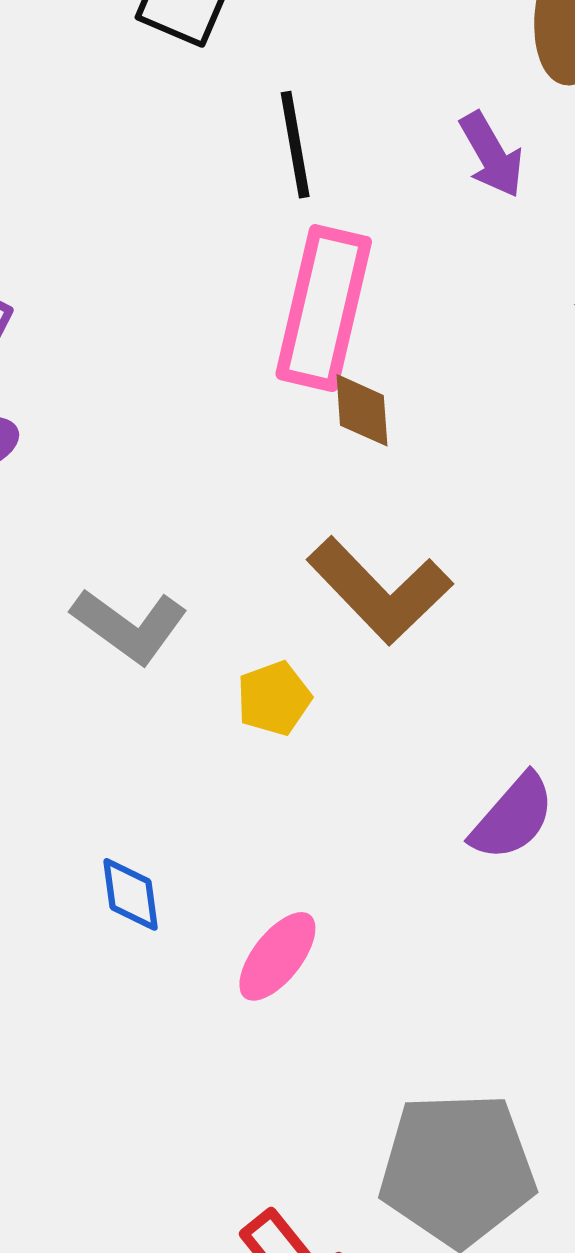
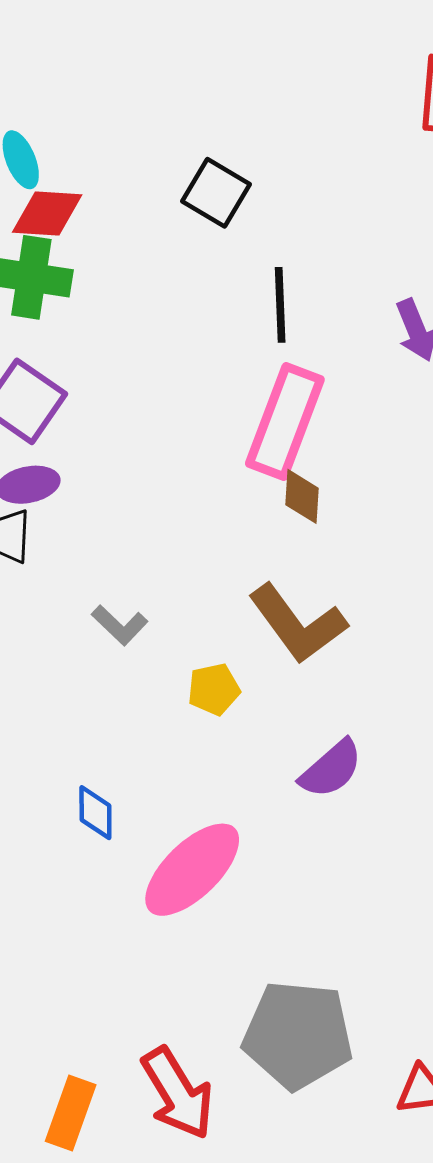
gray L-shape: (129, 626) -> (120, 625), size x0.7
purple semicircle: (513, 817) -> (331, 769), moved
pink ellipse: (277, 956) -> (192, 870), size x1.6

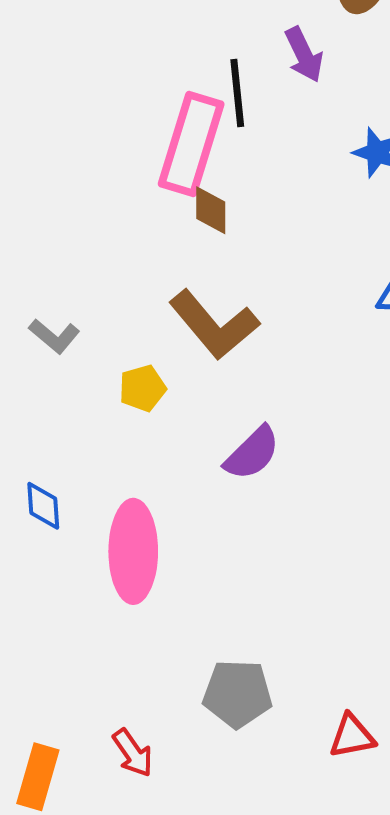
black line: (280, 305) -> (237, 93), moved
pink ellipse: (192, 870) -> (133, 551), turned -42
gray pentagon: (298, 1035) -> (237, 694), size x0.7
red arrow: (178, 1093) -> (133, 753), size x0.6

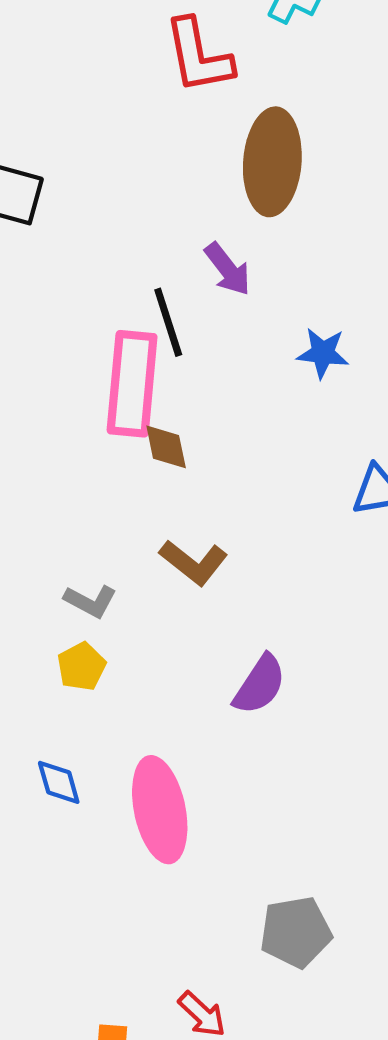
brown L-shape: (214, 325) -> (194, 562), size x0.7
gray L-shape: (54, 336) -> (91, 601), moved
yellow pentagon: (142, 388) -> (81, 666), moved

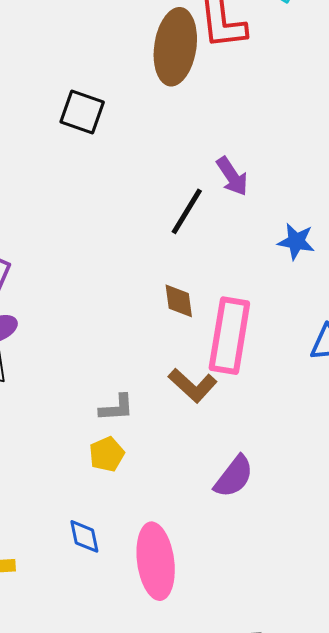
brown ellipse: (272, 162) -> (175, 47), moved
black line: (168, 322) -> (187, 211), turned 45
pink rectangle: (132, 384) -> (229, 336), moved
gray L-shape: (91, 601) -> (117, 408), turned -36

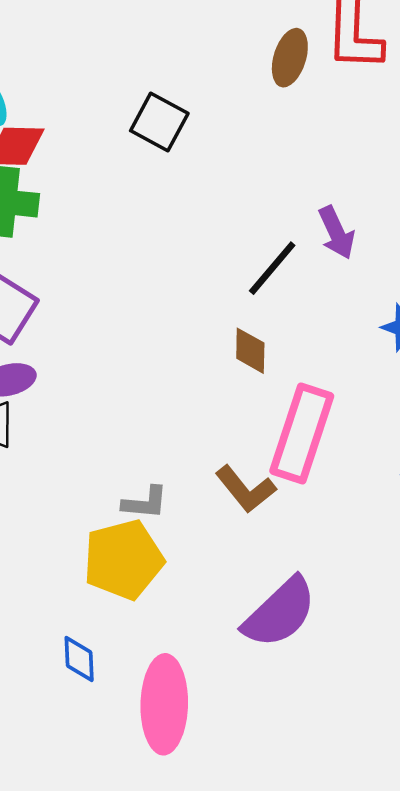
brown ellipse: (175, 47) -> (290, 58), size x0.6
brown diamond: (179, 301) -> (250, 351), moved
yellow pentagon: (107, 454) -> (123, 560), size x1.8
purple semicircle: (234, 477) -> (280, 613), size x1.4

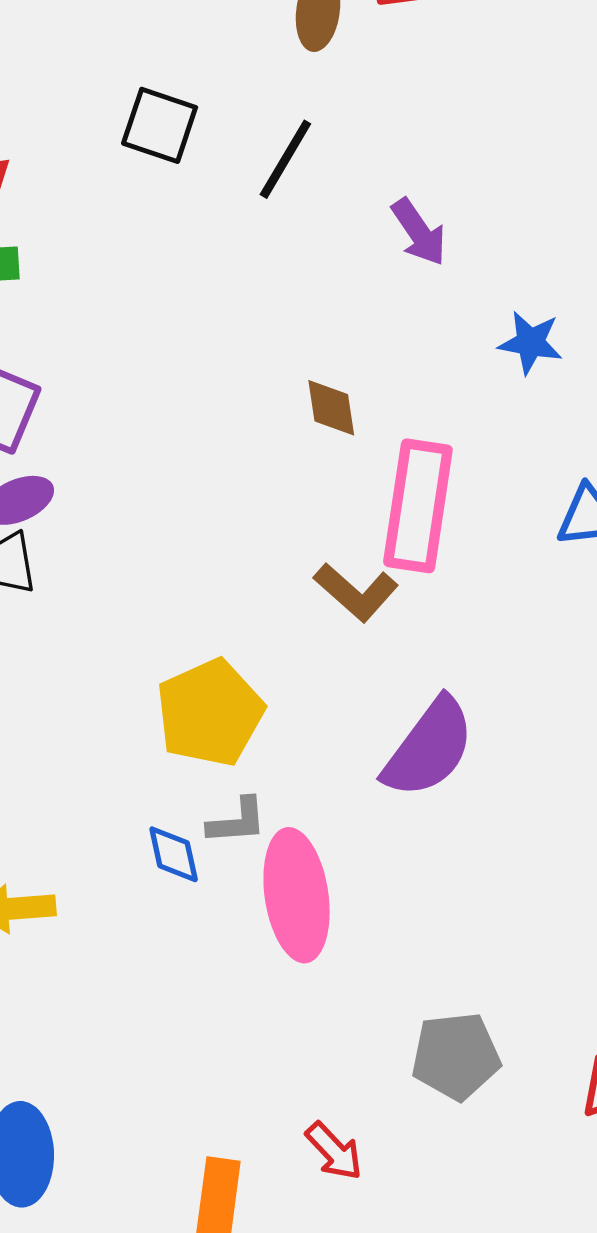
black line: (272, 268) -> (285, 159), moved
gray L-shape: (145, 503) -> (237, 821), moved

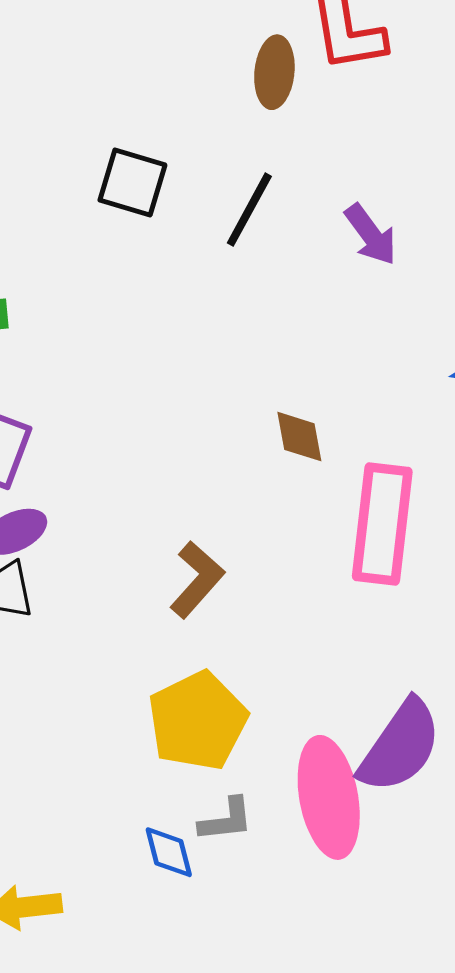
purple arrow: (419, 232) -> (371, 235), moved
brown L-shape: (356, 592) -> (197, 580), moved, turned -88
pink ellipse: (297, 895) -> (329, 797), moved

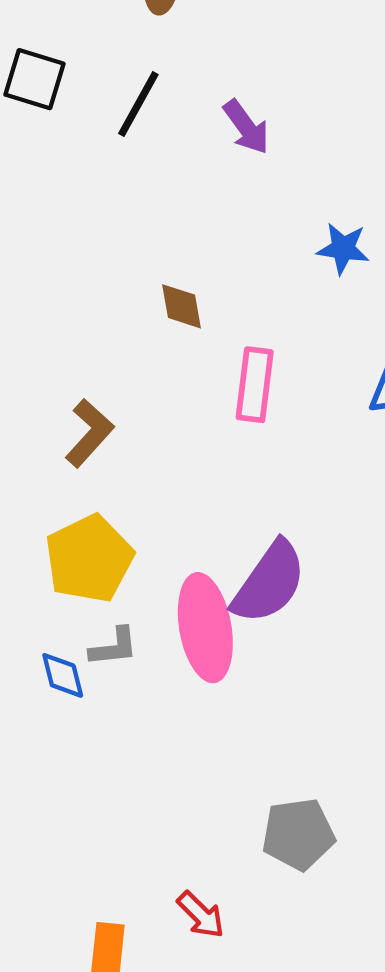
pink rectangle: (382, 524) -> (255, 385), size x0.7

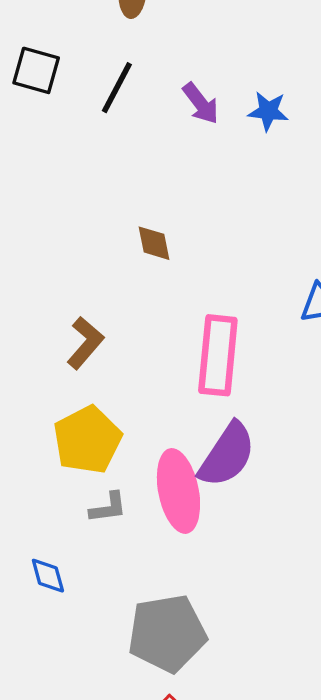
blue star: (343, 248) -> (268, 111), moved
pink rectangle: (255, 385) -> (218, 355), moved, size x1.4
blue diamond: (63, 675) -> (48, 576), moved
gray pentagon: (298, 834) -> (167, 633), moved, size x1.4

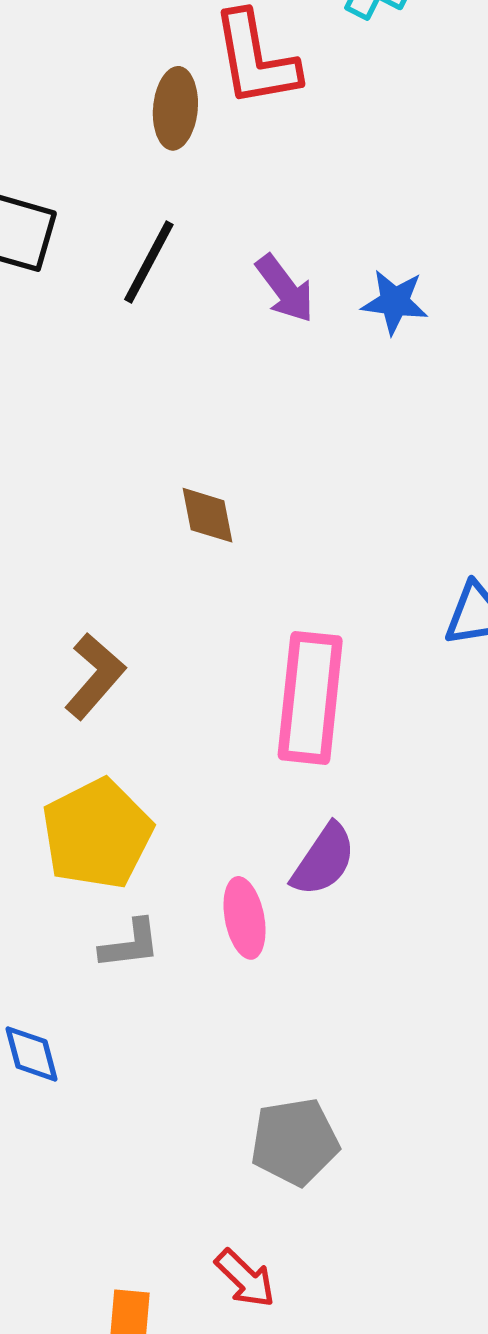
purple semicircle: (227, 455) -> (324, 860), size x0.7
pink ellipse: (178, 491) -> (245, 918), size x0.6
gray pentagon: (167, 633) -> (295, 1142), moved, size x0.7

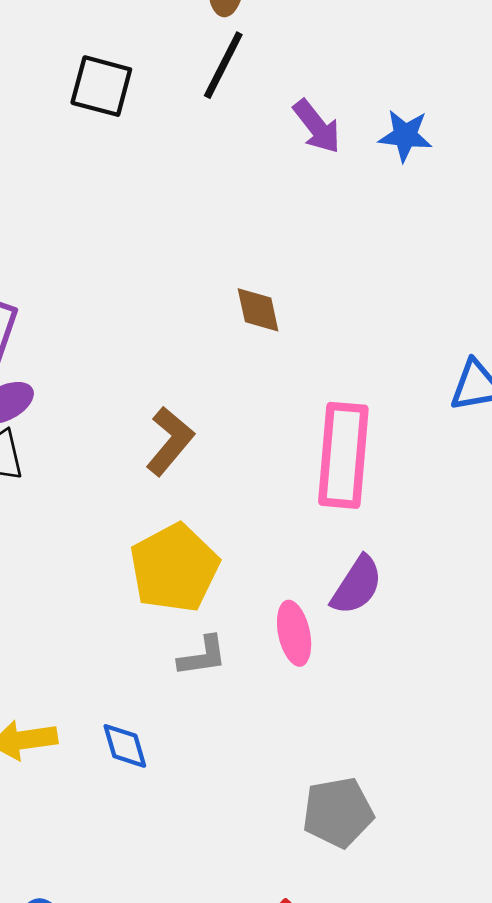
black line: (149, 262) -> (223, 65), moved

